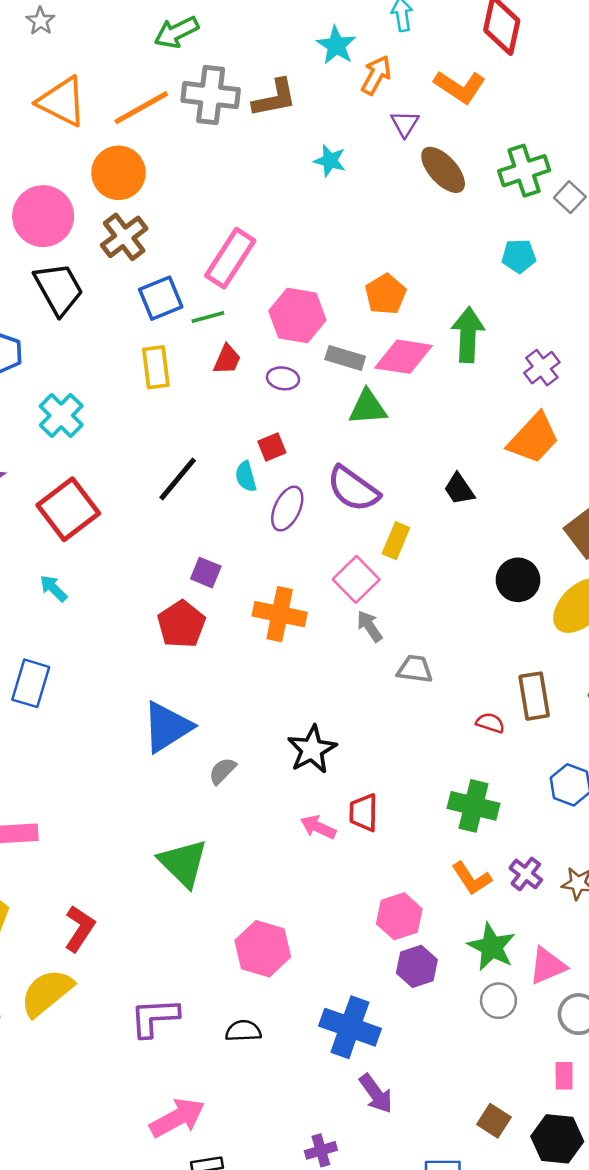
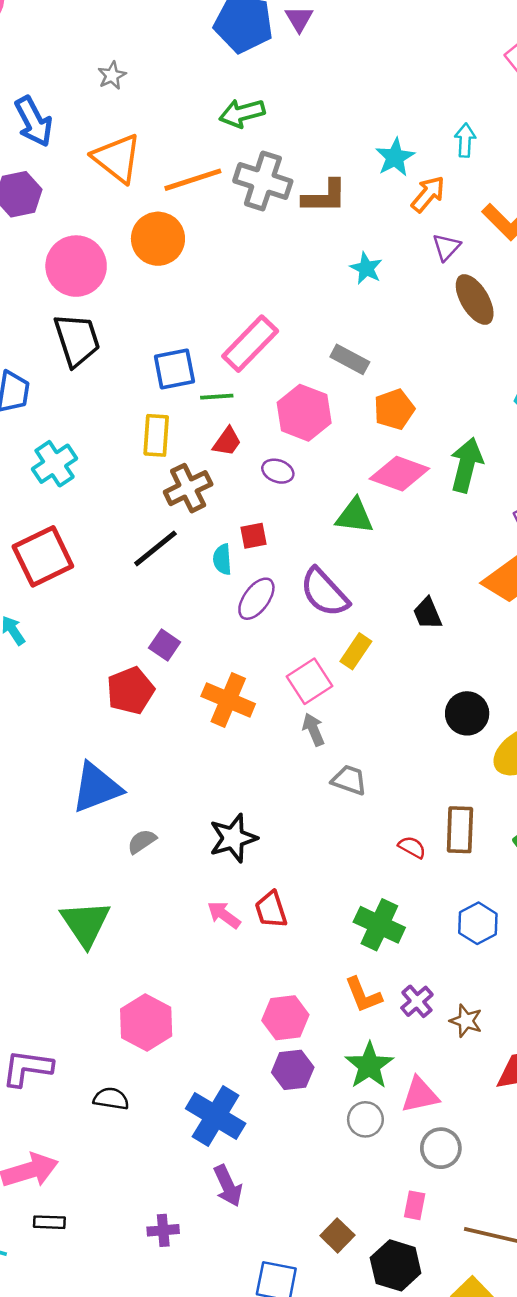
brown cross: (124, 237) -> (188, 488), moved
gray rectangle: (345, 358) -> (350, 359), moved
red trapezoid: (364, 813) -> (271, 910), turned -30

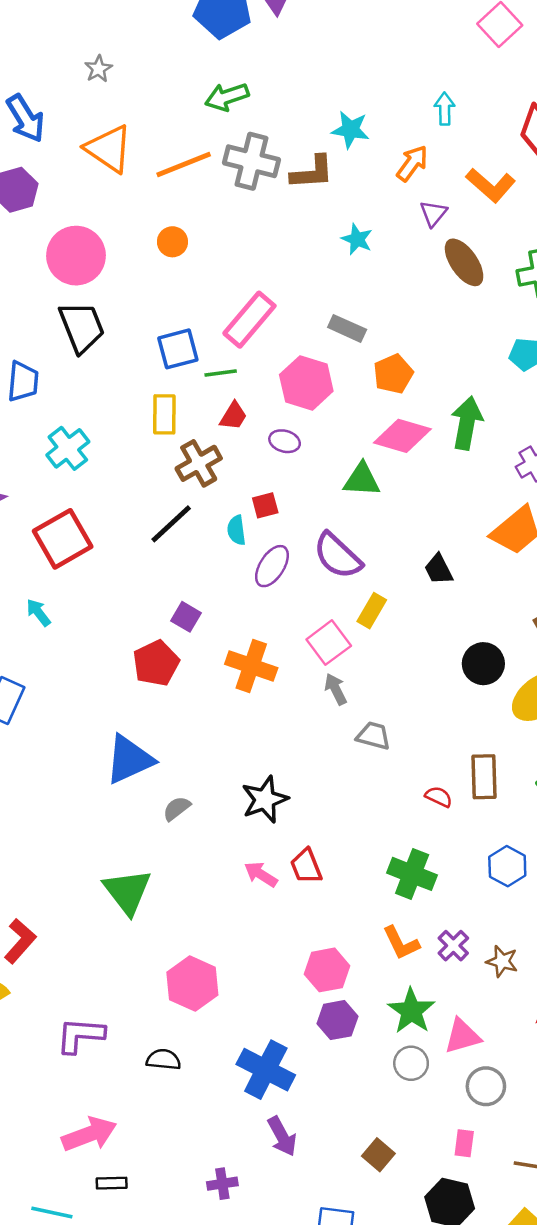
cyan star: (395, 157) -> (350, 130), moved, turned -30
orange circle: (158, 239) -> (172, 242), moved, size x0.6
brown square: (337, 1235) -> (378, 1155), moved

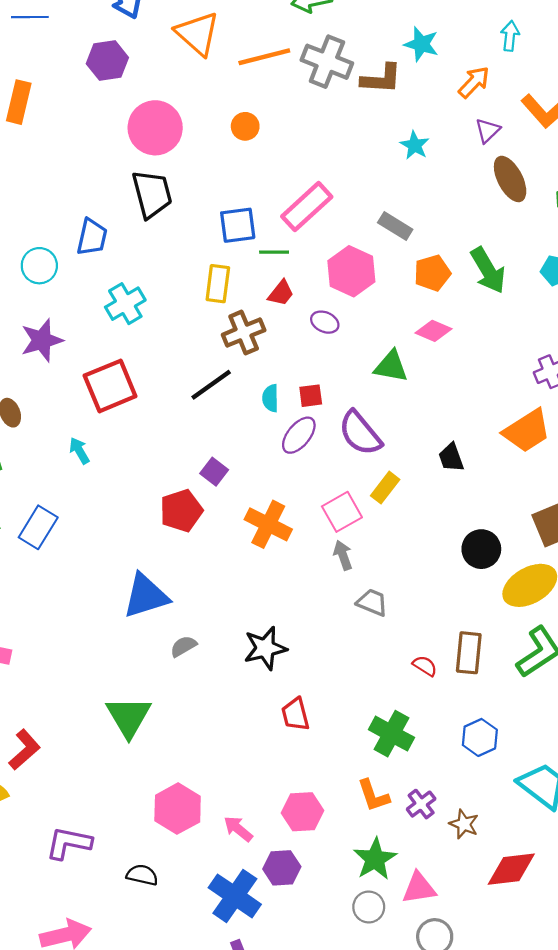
green arrow: (467, 423) -> (488, 270), moved, turned 132
pink diamond: (402, 436) -> (433, 331), size x0.7
red square: (265, 505) -> (311, 396), moved
pink arrow: (261, 874) -> (238, 829), moved
purple hexagon: (337, 1020) -> (282, 868), moved

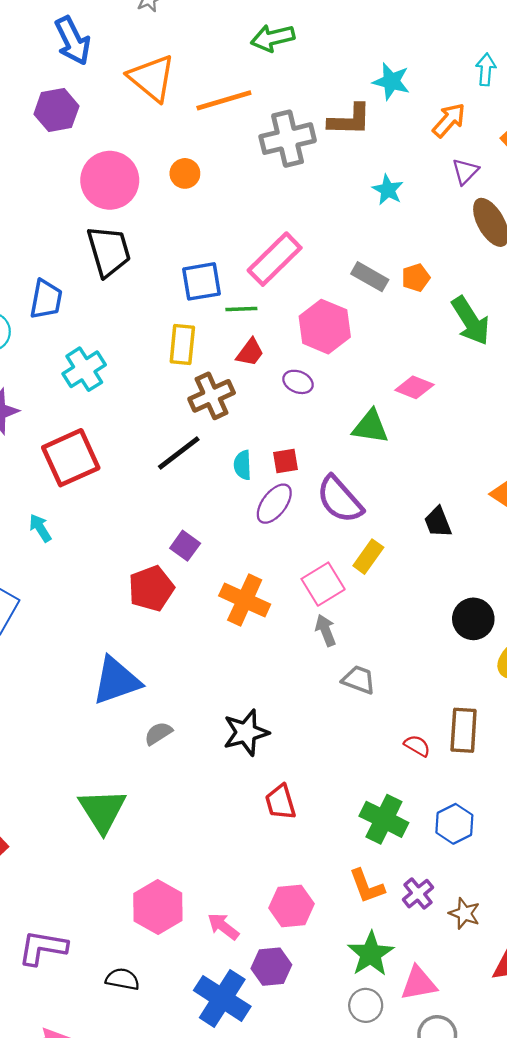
gray cross: (327, 62) -> (288, 139), moved, turned -33
orange circle: (245, 126) -> (185, 173), moved
orange pentagon: (432, 273) -> (416, 278), moved, size x0.7
blue hexagon: (480, 737) -> (454, 824), moved

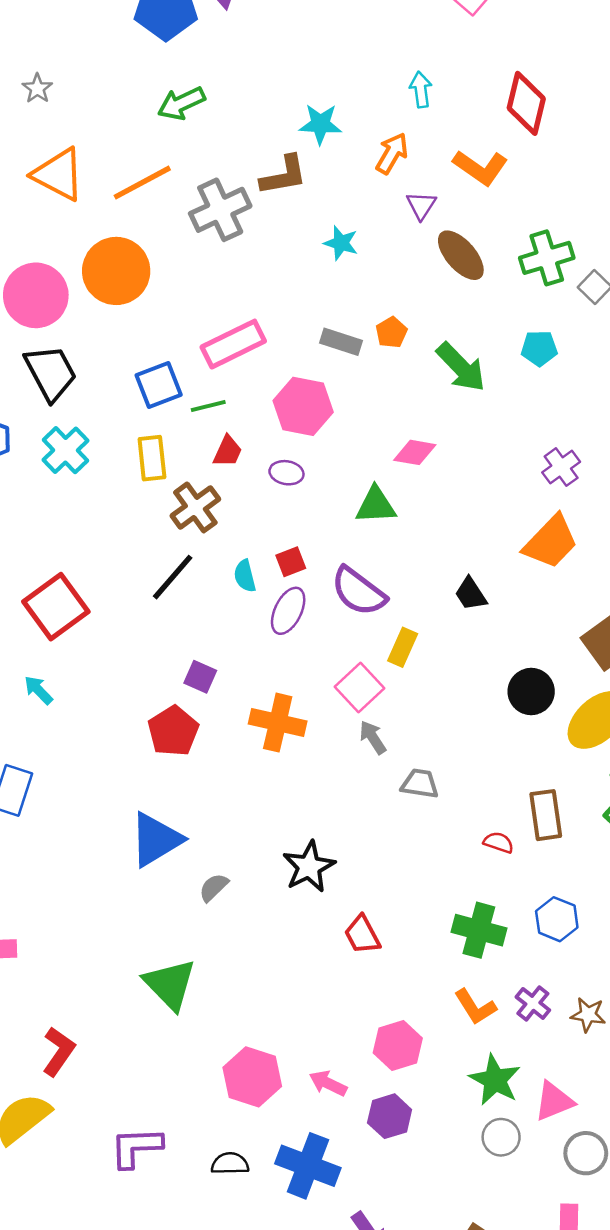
orange circle: (185, 173) -> (116, 271), size x2.0
pink rectangle: (275, 259) -> (233, 344), turned 30
cyan cross: (84, 369) -> (65, 450), moved
blue cross: (222, 998) -> (308, 1166), moved

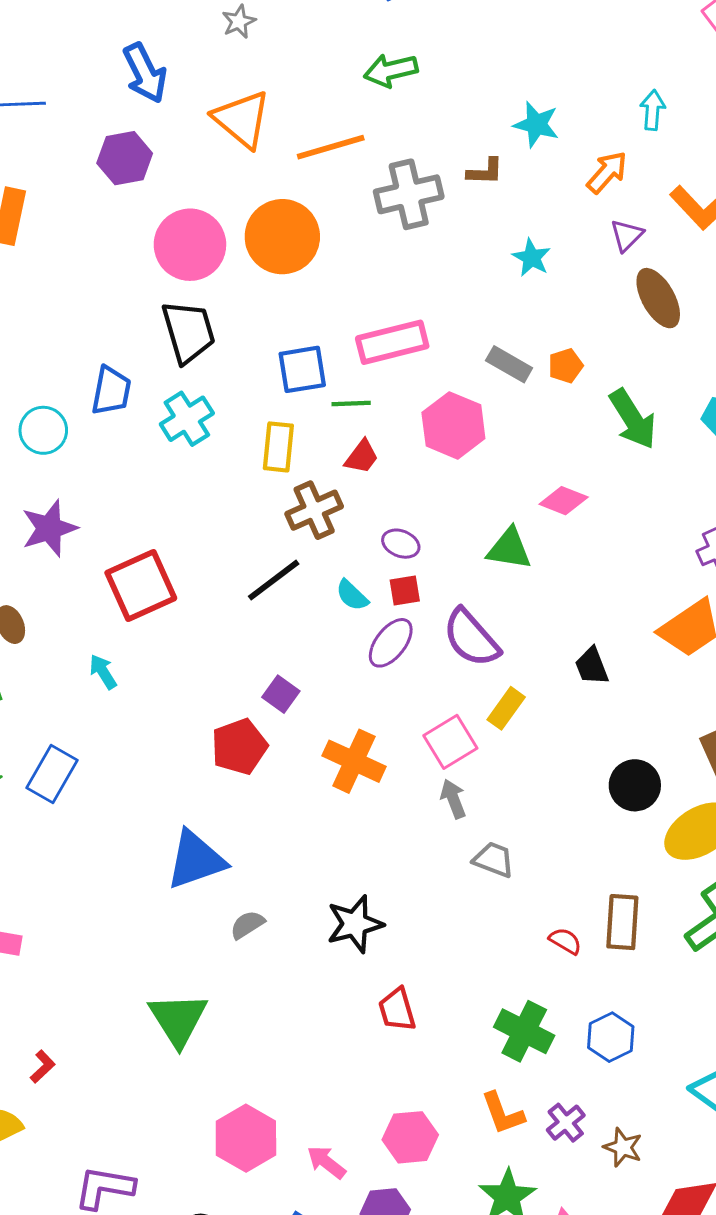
brown L-shape: (284, 175) -> (485, 172), size x0.7
purple ellipse: (287, 473) -> (401, 544), moved
cyan semicircle: (245, 576) -> (352, 595), turned -44
red L-shape: (59, 1051) -> (43, 1067), size x0.6

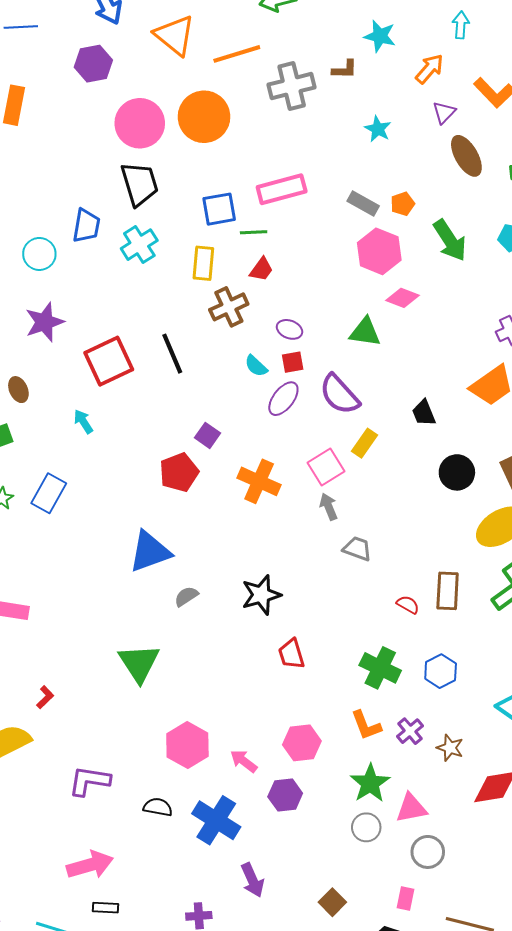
pink hexagon: (453, 425) -> (379, 251), moved
black line: (274, 580) -> (172, 354), moved, turned -75
black circle: (635, 785) -> (457, 472), moved

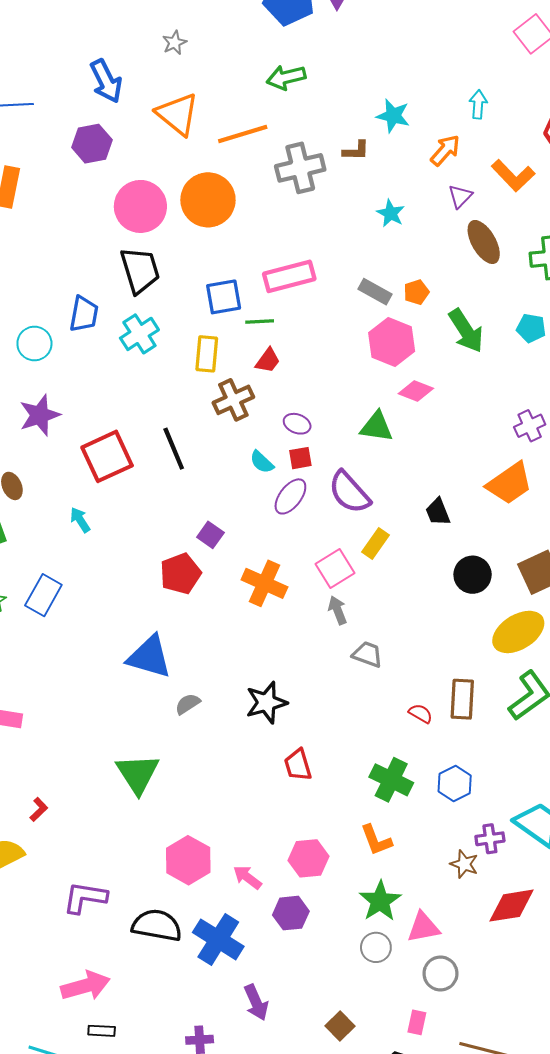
blue triangle: (150, 552) -> (149, 657), turned 36
purple cross: (410, 731) -> (490, 839), moved, turned 32
black semicircle: (158, 807) -> (157, 925), size x1.6

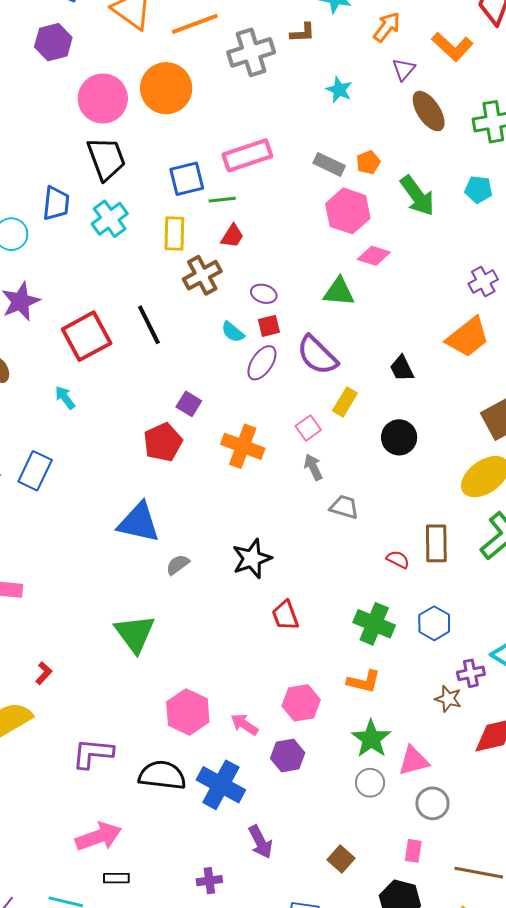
pink square: (335, 569) -> (308, 428), size x0.7
black circle: (473, 575) -> (399, 437), moved
orange L-shape: (376, 840) -> (364, 682), turned -52

